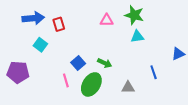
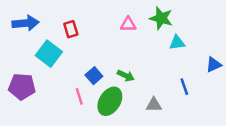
blue arrow: (33, 18) -> (26, 23), moved
cyan triangle: (137, 37) -> (177, 43), moved
cyan square: (40, 45) -> (49, 54), size x1.5

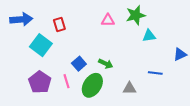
green star: (161, 18) -> (136, 15), turned -30
purple pentagon: (22, 87) -> (40, 82), moved, turned 30
blue line: (184, 87) -> (155, 73), turned -64

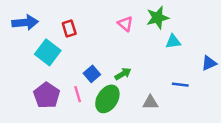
pink triangle: (108, 20) -> (125, 24), turned 40
green arrow: (106, 64) -> (123, 74), turned -56

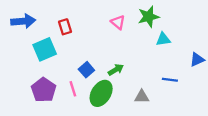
cyan square: (48, 52) -> (45, 49), turned 30

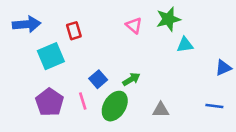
blue line: (170, 80) -> (214, 106), moved

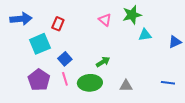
red rectangle: (74, 31) -> (58, 24), turned 40
blue triangle: (223, 68) -> (175, 42), moved
blue square: (98, 79) -> (65, 59), moved
green ellipse: (115, 106) -> (90, 83), turned 55

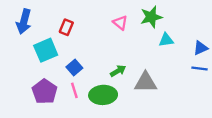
blue arrow: (21, 19) -> (24, 22), turned 110
blue line: (168, 83) -> (199, 69), moved
gray triangle: (126, 86) -> (146, 82), moved, size x1.5

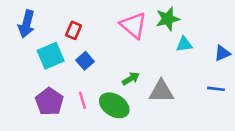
pink triangle: (120, 23) -> (133, 25), size x1.6
blue square: (74, 67) -> (85, 61), moved
blue line: (199, 69) -> (216, 89), moved
green ellipse: (103, 95) -> (114, 105), turned 35

